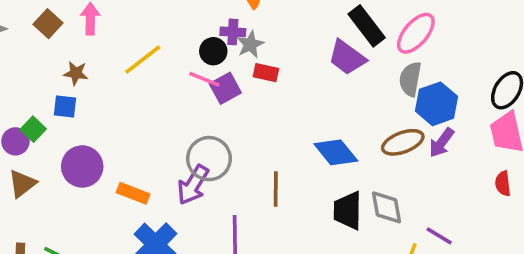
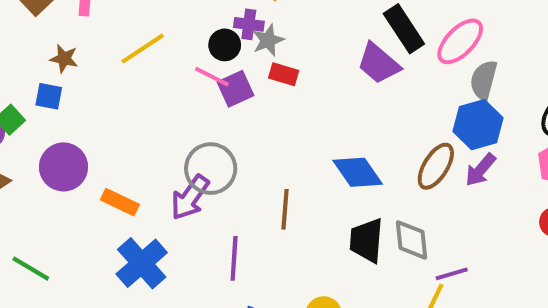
gray semicircle: (410, 79) -> (484, 80), moved
brown ellipse: (403, 142) -> (436, 166), turned -42
purple line: (439, 236) -> (452, 274), moved, turned -52

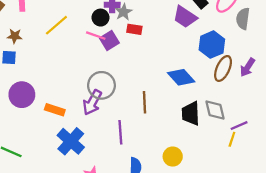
blue hexagon: (478, 125) -> (212, 45), moved

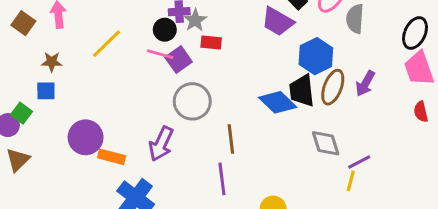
gray circle: (101, 85) -> (192, 101), moved
purple circle: (22, 95) -> (86, 137), moved
black trapezoid: (191, 113) -> (302, 91), moved
purple line: (120, 132) -> (222, 179), moved

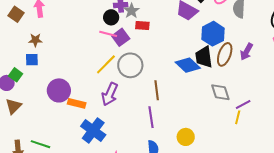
yellow line: (106, 44) -> (106, 64), moved

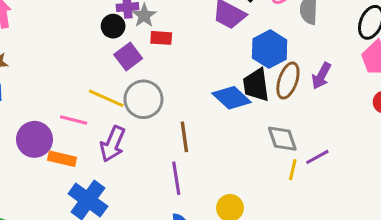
pink line: (108, 34) -> (74, 120), moved
yellow line: (106, 64) -> (106, 98), turned 70
yellow line: (238, 117) -> (293, 170), moved

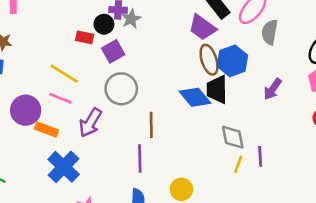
red rectangle: (161, 38) -> (85, 37), moved
brown ellipse: (288, 81) -> (209, 60), moved, turned -44
yellow line: (106, 98) -> (64, 74), moved
purple line: (317, 157) -> (260, 156), turned -72

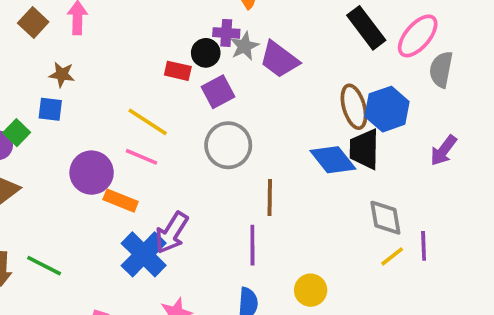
purple trapezoid: (202, 27) -> (279, 60), moved
purple arrow: (90, 123) -> (172, 233), moved
yellow line: (238, 164) -> (392, 256), turned 30

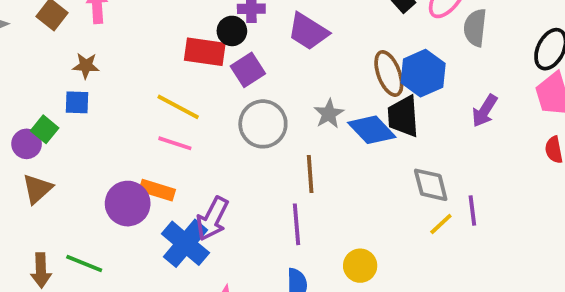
gray star: (244, 46) -> (329, 114), moved
red rectangle: (178, 71) -> (205, 52), size x1.5
purple circle: (92, 173) -> (128, 204), moved

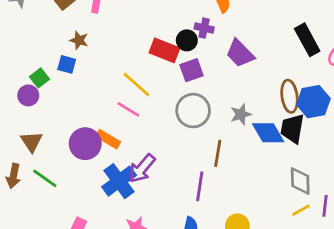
purple circle: (27, 144) -> (28, 95), moved
brown triangle: (37, 189) -> (32, 142), moved, turned -35

